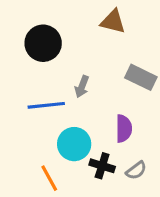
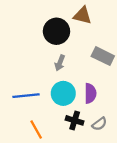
black circle: (43, 43) -> (56, 31), moved
blue line: (46, 105) -> (26, 96), moved
cyan circle: (74, 144) -> (63, 93), moved

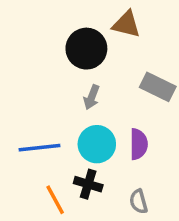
black cross: (75, 120) -> (88, 184), moved
gray semicircle: (99, 124) -> (139, 202), moved, turned 112

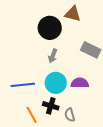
purple semicircle: (139, 144) -> (80, 83), turned -90
gray semicircle: (139, 202) -> (70, 115), moved

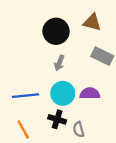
brown triangle: (73, 14) -> (92, 22), moved
orange line: (32, 115) -> (23, 129), moved

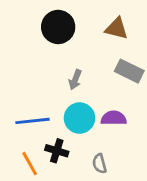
black circle: (56, 31) -> (58, 27), moved
black cross: (57, 119) -> (57, 151), moved

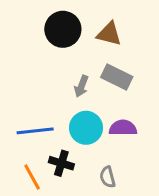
brown triangle: (117, 28) -> (109, 34), moved
gray rectangle: (129, 71) -> (117, 77), moved

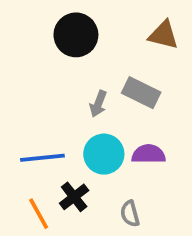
brown triangle: (109, 34) -> (163, 35), moved
black cross: (61, 163) -> (74, 197), turned 35

